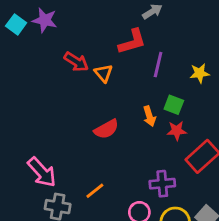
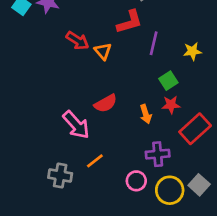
green square: (174, 105) -> (168, 81), turned 36
orange arrow: (149, 116) -> (146, 114), moved
pink arrow: (42, 172) -> (76, 125), moved

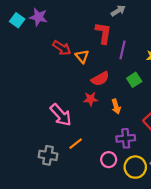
red L-shape: (130, 22) -> (103, 33), turned -65
red semicircle: (106, 103) -> (100, 79), moved
red star: (171, 105) -> (91, 99), moved

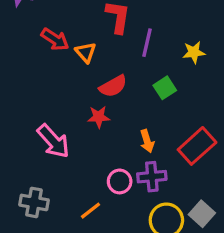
orange arrow: (116, 106) -> (147, 141), moved
orange line: (76, 144) -> (91, 211), moved
pink circle: (109, 160) -> (120, 181), moved

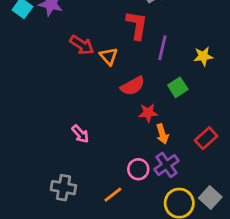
red star: (99, 117) -> (148, 113), moved
pink arrow: (53, 141) -> (80, 134), size x0.6
red rectangle: (197, 146) -> (206, 138), size x0.7
purple cross: (152, 177) -> (167, 165), turned -30

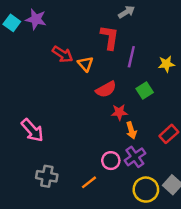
pink arrow: (80, 134) -> (32, 130), moved, size x1.5

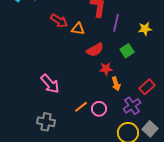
orange triangle: (85, 64) -> (78, 29), turned -40
pink arrow: (32, 130) -> (50, 84), moved
purple cross: (135, 157) -> (132, 106), moved
orange line: (89, 182) -> (81, 107), moved

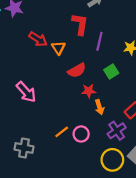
orange triangle: (78, 29) -> (58, 48), turned 48
pink arrow: (50, 84) -> (26, 92), moved

